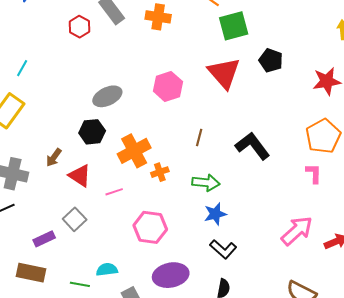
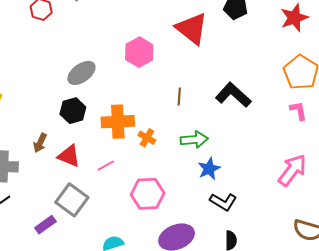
orange cross: (134, 151) -> (118, 122), turned 36
orange cross: (160, 172) -> (147, 138), turned -30
gray square: (75, 219) -> (72, 200), size x1.4

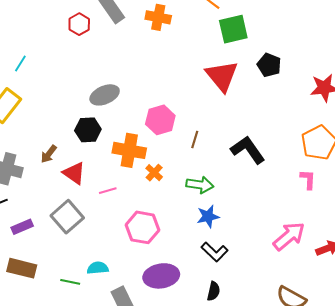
pink hexagon: (139, 52) -> (160, 120), moved
purple rectangle: (45, 225) -> (22, 227), moved

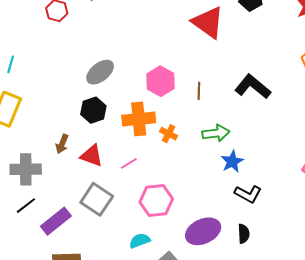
purple rectangle: (22, 227) -> (56, 221), size x1.4
pink hexagon: (143, 227) -> (156, 201), moved
black semicircle: (213, 291) -> (244, 234), moved

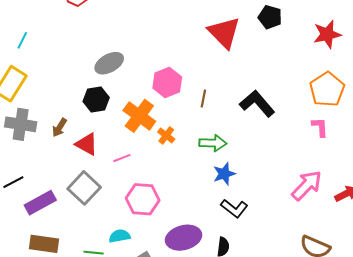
orange cross: (139, 119) -> (139, 116), turned 32
gray cross: (26, 169) -> (21, 124), moved

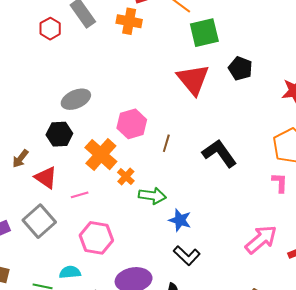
green arrow: (213, 143) -> (152, 196), moved
blue star: (224, 174) -> (180, 220), turned 30

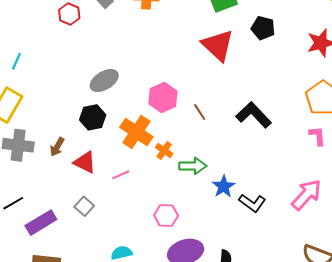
brown line: (166, 143) -> (200, 112), turned -42
blue star: (180, 220) -> (224, 186), turned 30
gray square: (39, 221) -> (84, 206), size x0.6
pink hexagon: (96, 238) -> (166, 216), moved, size x0.7
black L-shape: (187, 256) -> (252, 203), moved

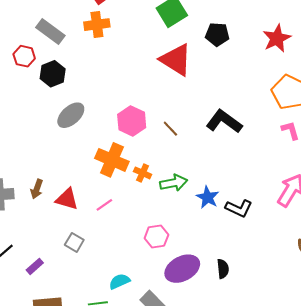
black hexagon: (93, 117) -> (53, 74), moved
purple rectangle: (41, 223) -> (35, 266), size x0.6

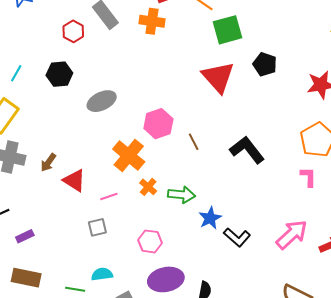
black hexagon: (53, 74) -> (59, 74), moved
orange cross: (143, 173) -> (148, 187), moved
gray square: (74, 242) -> (97, 227), moved, turned 30

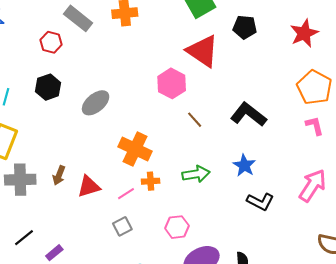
pink hexagon: (158, 124) -> (172, 83), moved
red triangle: (74, 181) -> (89, 186), turned -35
orange cross: (148, 187) -> (151, 181), moved, turned -30
blue star: (210, 218) -> (244, 165), moved

